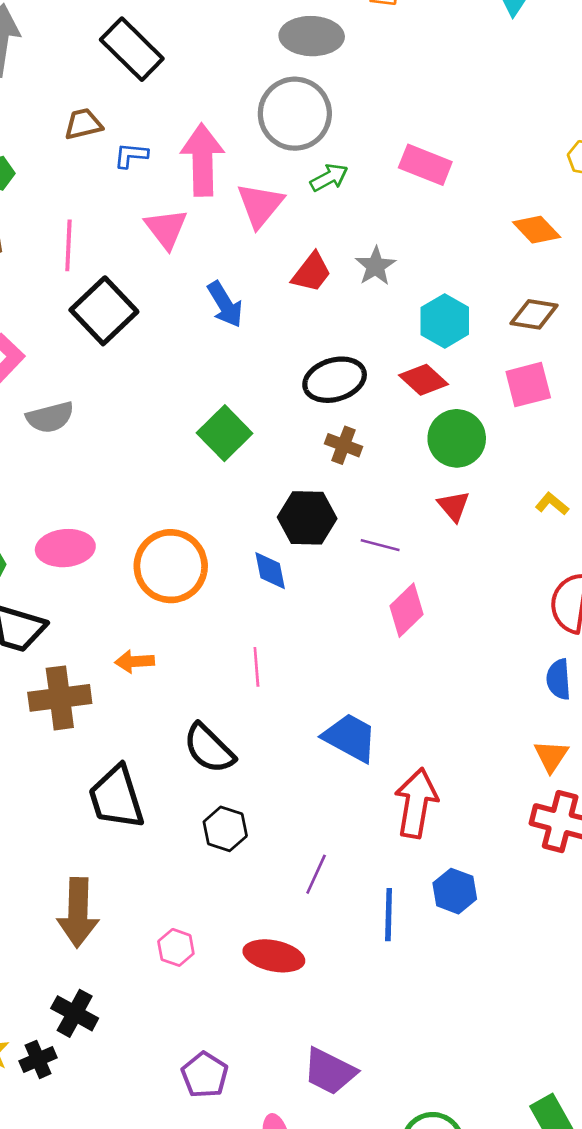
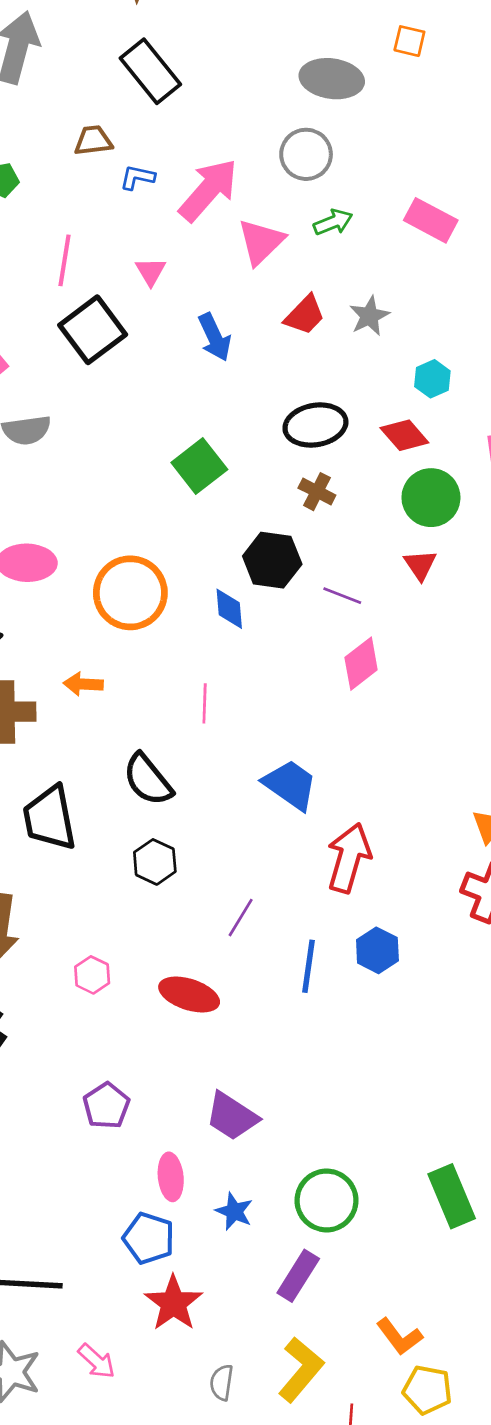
gray circle: (295, 114) -> (306, 154), size x0.7
pink arrow: (202, 160) -> (208, 190), turned 36
pink triangle: (166, 229) -> (151, 271), moved, size x0.7
cyan hexagon: (445, 321) -> (432, 379), size x0.7

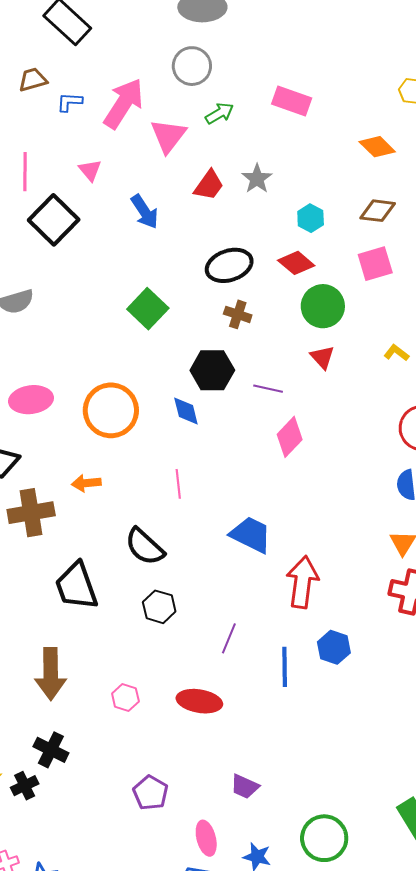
purple trapezoid: (232, 1116) -> (245, 787), size x0.7

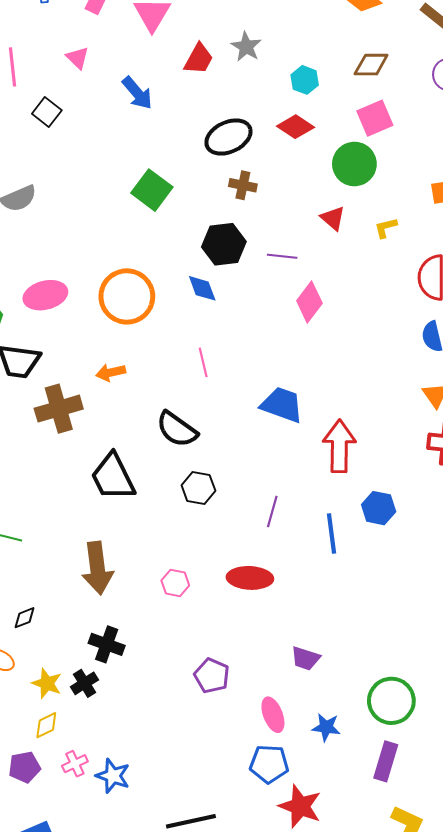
black square: (54, 220) -> (47, 112), size x0.6
green circle: (323, 306) -> (354, 164), moved
yellow L-shape: (396, 353) -> (386, 228), moved, turned -45

